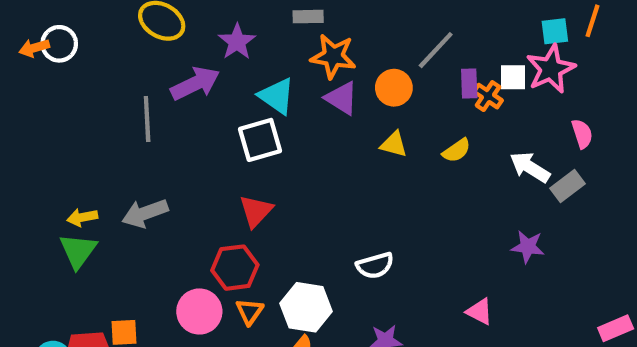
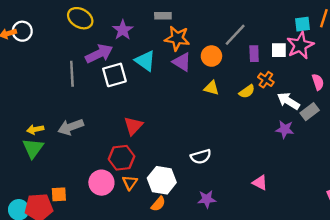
orange cross: (488, 96) -> (266, 80), moved
white square: (260, 140) -> (114, 75), moved
purple star: (528, 247) -> (285, 129), moved

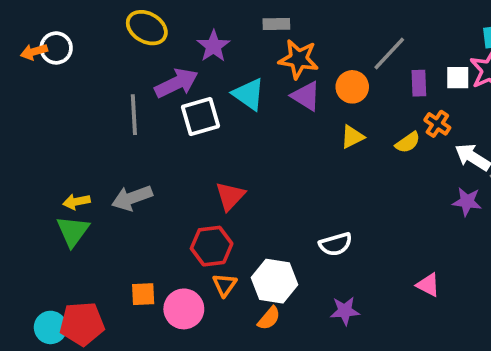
yellow triangle: (211, 88) -> (352, 137), turned -42
pink circle: (101, 183) -> (184, 309), moved
orange square: (59, 194) -> (143, 294), moved

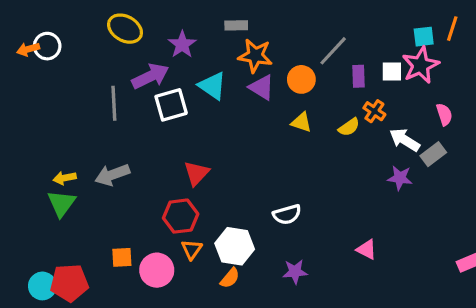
yellow triangle: (352, 137) -> (301, 122), turned 45

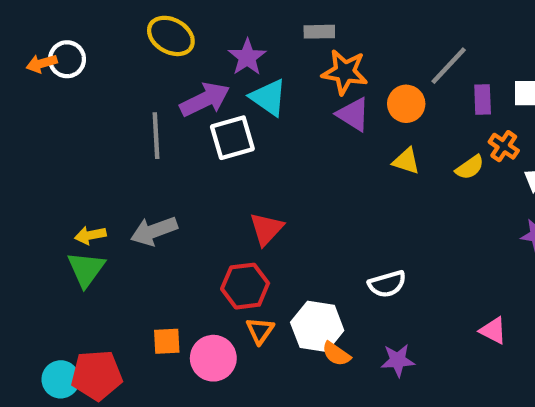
cyan triangle: (212, 86) -> (268, 97), moved
orange semicircle: (230, 278) -> (336, 354), moved, turned 85

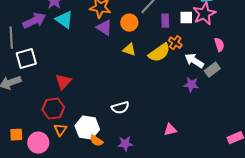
white square: (232, 138) -> (26, 59), moved
yellow semicircle: (470, 167) -> (159, 53), size x1.6
pink triangle: (493, 331) -> (170, 130), turned -40

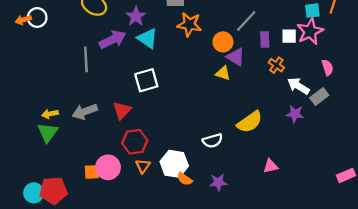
purple triangle: (104, 28) -> (236, 57), moved
yellow semicircle: (159, 53) -> (250, 122), moved
white square: (26, 59) -> (146, 80), moved
red triangle: (63, 82) -> (122, 110), moved
pink circle: (38, 143) -> (108, 167), moved

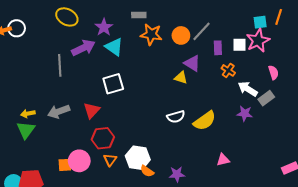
orange circle: (223, 42) -> (181, 35), moved
white semicircle: (213, 141) -> (176, 117), moved

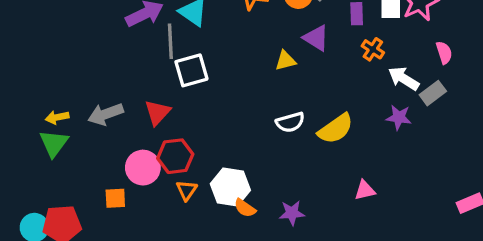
gray line: (60, 65) -> (170, 41), moved
yellow triangle: (181, 78) -> (285, 61), moved, turned -32
pink circle: (79, 161) -> (143, 168), moved

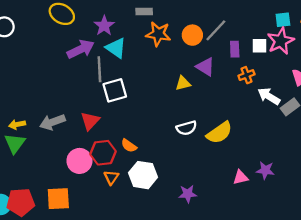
orange cross: (373, 49) -> (246, 75), turned 35
purple star: (399, 117) -> (265, 170), moved
orange square: (115, 198) -> (58, 199), moved, size x1.5
orange semicircle: (245, 208) -> (129, 146), moved

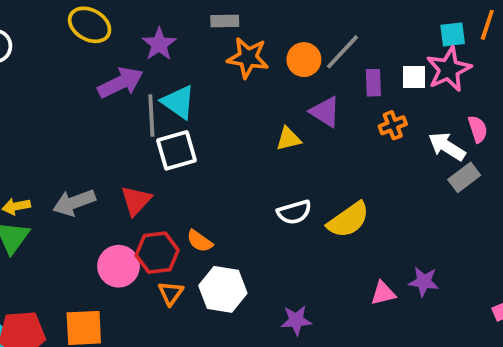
cyan triangle: (116, 48) -> (178, 102), moved
white arrow: (269, 96) -> (447, 146), moved

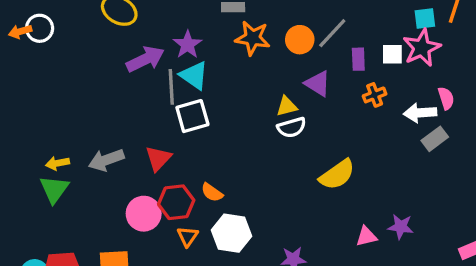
purple star: (159, 44) -> (188, 45), moved
white arrow: (447, 146) -> (420, 113), turned -36
white semicircle: (294, 212) -> (292, 127), moved

